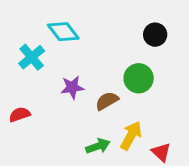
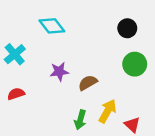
cyan cross: (32, 57) -> (15, 54), moved
green circle: (139, 78) -> (135, 64), moved
green arrow: (98, 146) -> (80, 120), turned 126

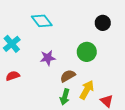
green circle: (135, 64) -> (87, 52), moved
brown semicircle: (88, 83) -> (68, 76), moved

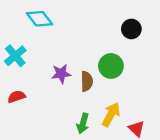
cyan diamond: (42, 21) -> (39, 19), moved
brown semicircle: (68, 76) -> (87, 81), moved, turned 119

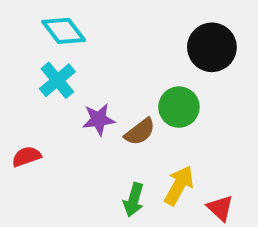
black circle: (131, 29) -> (212, 47), size x1.5
cyan cross: (15, 56) -> (57, 80), moved
brown semicircle: (87, 81) -> (140, 132), turned 54

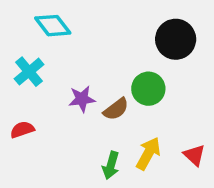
cyan cross: (57, 80) -> (29, 72), moved
red triangle: (220, 208) -> (194, 155), moved

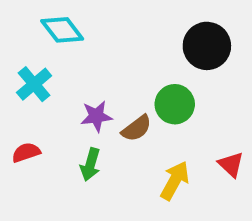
red triangle: (194, 155) -> (231, 165), moved
green arrow: (111, 165) -> (90, 165), moved

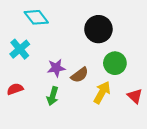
black circle: (207, 46) -> (98, 29), moved
green circle: (175, 104) -> (115, 63), moved
yellow arrow: (175, 181) -> (102, 93), moved

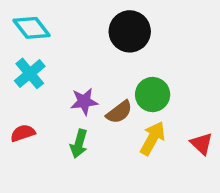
cyan diamond: (36, 17) -> (32, 28), moved
black circle: (98, 29) -> (130, 31), moved
green circle: (115, 63) -> (153, 95), moved

